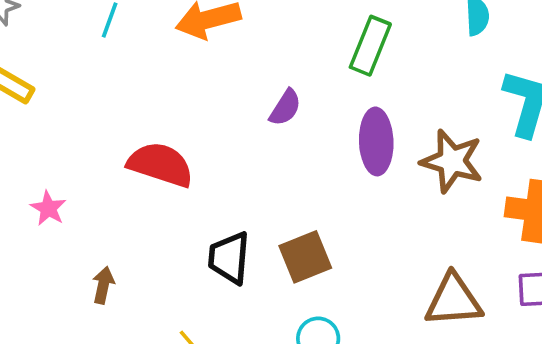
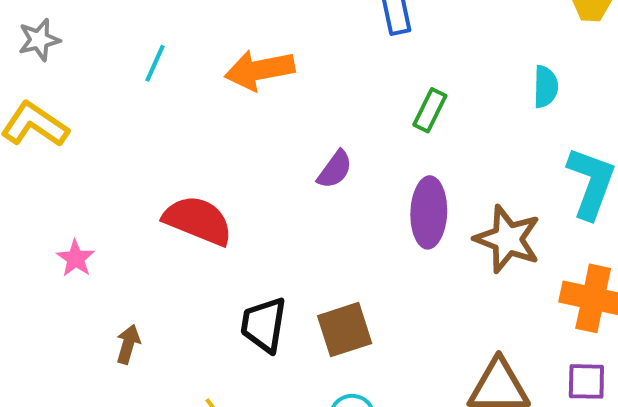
green rectangle: (370, 46) -> (430, 110), size x0.7

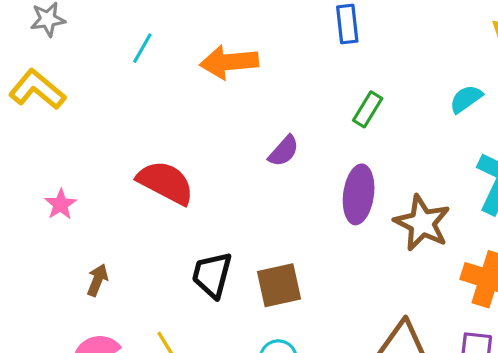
cyan semicircle: (546, 87) -> (466, 99), turned -132

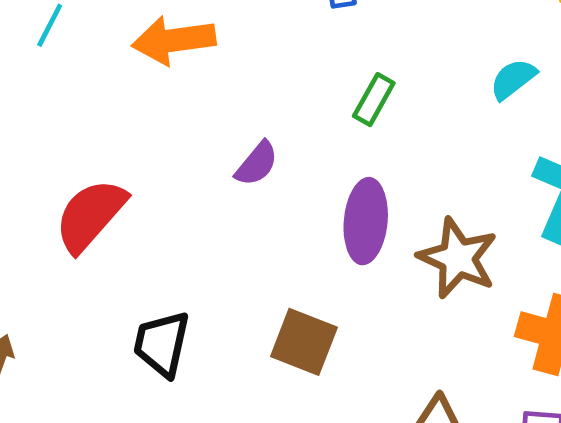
red semicircle: (166, 183) -> (90, 215), turned -74
brown square: (279, 285) -> (304, 342), moved, turned 36

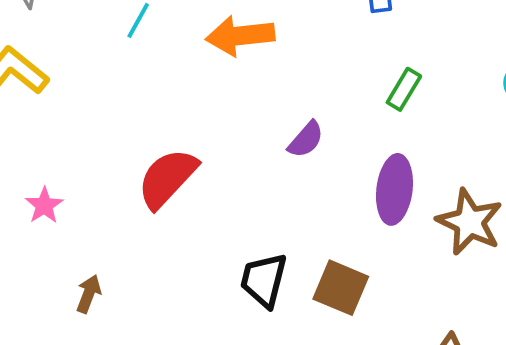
black trapezoid: (162, 344) -> (264, 280), moved

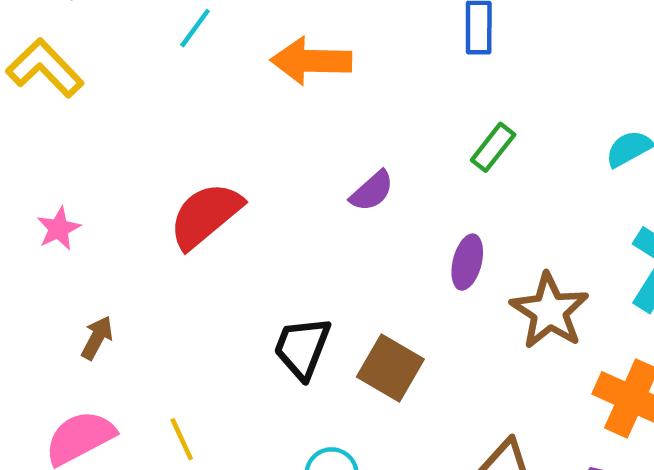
purple ellipse: (394, 189) -> (467, 262), size x0.7

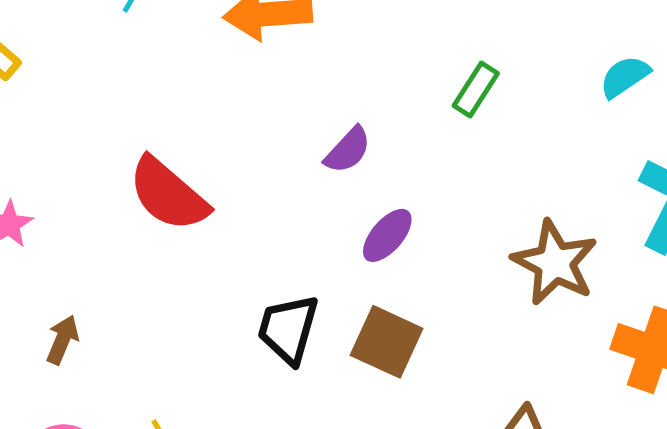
red semicircle: (205, 215) -> (168, 194), turned -94
purple ellipse: (467, 262) -> (387, 235), moved, turned 32

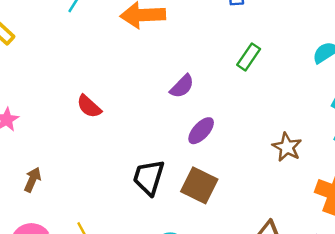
red semicircle: (168, 194) -> (89, 106), size x0.6
brown star: (555, 263) -> (287, 147), size x0.7

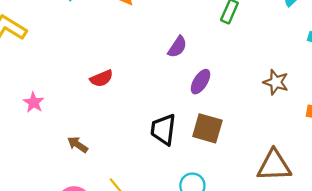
red semicircle: (89, 106) -> (102, 78), turned -55
brown arrow: (33, 180) -> (78, 145), moved, turned -70

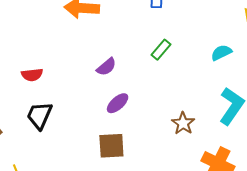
brown square: (207, 128) -> (111, 146), turned -36
black trapezoid: (163, 129) -> (39, 115), moved

